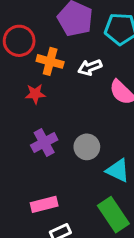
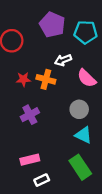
orange cross: (50, 61) -> (46, 79), moved
gray circle: (87, 147) -> (79, 109), moved

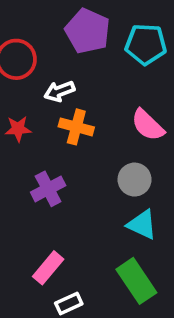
white arrow: (63, 60) -> (59, 91), moved
red star: (23, 79) -> (18, 129), moved
pink rectangle: (30, 160) -> (48, 268), turned -36

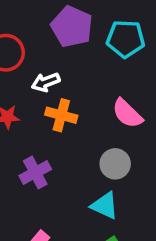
cyan triangle: (142, 225) -> (105, 206), moved

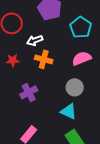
cyan pentagon: (126, 39) -> (81, 27), moved, turned 30
pink semicircle: (127, 113) -> (82, 58), turned 114

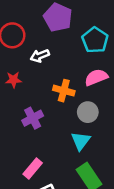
orange cross: (44, 59) -> (64, 91), moved
cyan triangle: (69, 111) -> (81, 141), turned 42

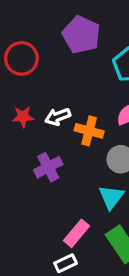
white arrow: (40, 56) -> (58, 117), moved
pink rectangle: (33, 168) -> (77, 233), moved

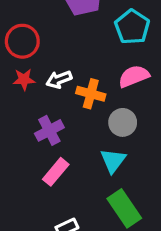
red circle: (21, 58) -> (22, 41), moved
pink rectangle: (77, 233) -> (56, 172), moved

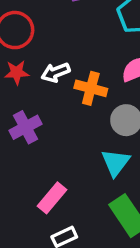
purple cross: (49, 130) -> (25, 127), moved
pink rectangle: (56, 172) -> (52, 198), moved

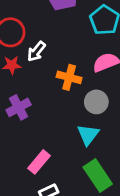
white arrow: (55, 72) -> (36, 51), moved, turned -30

